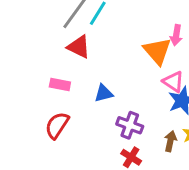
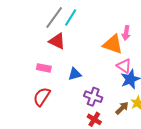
orange triangle: (157, 51) -> (113, 44), turned -30
brown arrow: (170, 141) -> (122, 108), turned 32

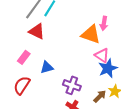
pink rectangle: (44, 68) -> (24, 57), turned -64
blue triangle: (75, 74) -> (47, 67), moved

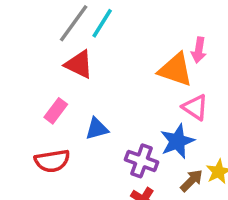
blue star: (108, 68) -> (177, 141), moved
red semicircle: (22, 85) -> (52, 161), turned -132

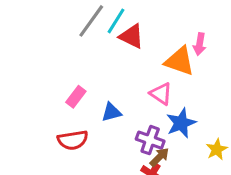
red triangle: (79, 64) -> (132, 36), moved
pink triangle: (195, 107) -> (161, 94), moved
brown arrow: (192, 181) -> (159, 157), moved

